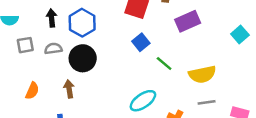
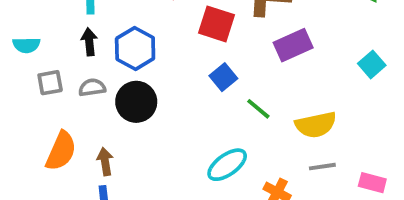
brown arrow: (69, 89) -> (105, 162), moved
orange semicircle: (32, 91) -> (61, 151), size x1.5

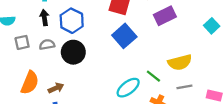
blue square: (223, 77) -> (124, 36), size x1.5
green line: (258, 109) -> (153, 76), moved
brown arrow: (105, 162) -> (56, 88), turned 77

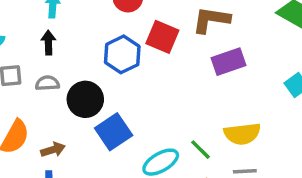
blue hexagon: (72, 21) -> (122, 54), moved
blue square: (124, 36) -> (114, 132), moved

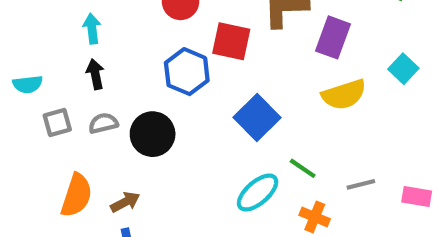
purple rectangle: (229, 62) -> (333, 37), moved, turned -40
blue square: (114, 132) -> (257, 117), moved
yellow semicircle: (242, 134) -> (344, 95), moved

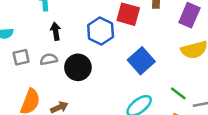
black arrow: (95, 74) -> (56, 31), moved
green line: (303, 168) -> (178, 93), moved

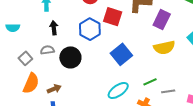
gray square: (21, 57) -> (25, 58), moved, turned -32
green line: (178, 93) -> (150, 82), turned -64

